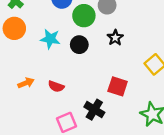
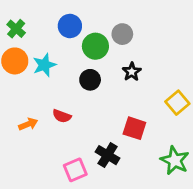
cyan star: (50, 39) -> (44, 65), moved, turned -30
red semicircle: (56, 86) -> (62, 116), moved

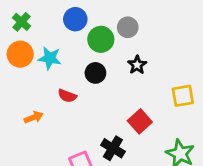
cyan star: (44, 65) -> (50, 58), turned 30
yellow square: (177, 103) -> (183, 96), turned 30
red semicircle: (62, 116) -> (67, 96), moved
red square: (134, 128) -> (140, 121), turned 30

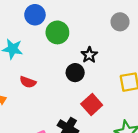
gray circle: (128, 27) -> (120, 22), moved
black circle: (95, 73) -> (75, 73), moved

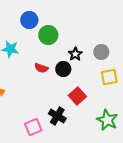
gray circle: (120, 22) -> (101, 52), moved
red semicircle: (28, 82) -> (41, 68), moved

